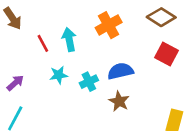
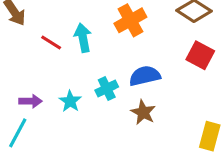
red line: (43, 43) -> (51, 42), turned -30
cyan star: (59, 75) -> (70, 101), moved, turned -30
purple arrow: (15, 83) -> (30, 101), moved, turned 42

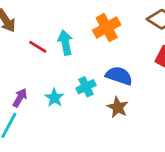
blue semicircle: (145, 76) -> (119, 76), turned 32
purple arrow: (30, 101) -> (20, 98), turned -60

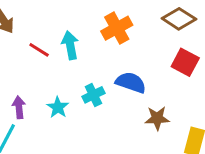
purple arrow: (20, 98) -> (19, 107), turned -36
brown star: (118, 107) -> (157, 118), moved, turned -30

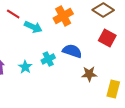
cyan arrow: (70, 45) -> (33, 27), turned 126
red line: (39, 50) -> (13, 14), moved

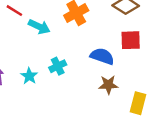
red square: (107, 38) -> (131, 40), turned -30
blue semicircle: (72, 51) -> (102, 56), moved

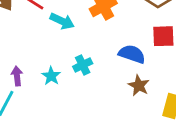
brown star: (108, 85) -> (139, 86), turned 30

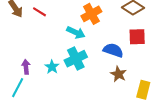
cyan arrow: (62, 21) -> (76, 33), moved
cyan cross: (83, 65) -> (76, 59), size x1.5

